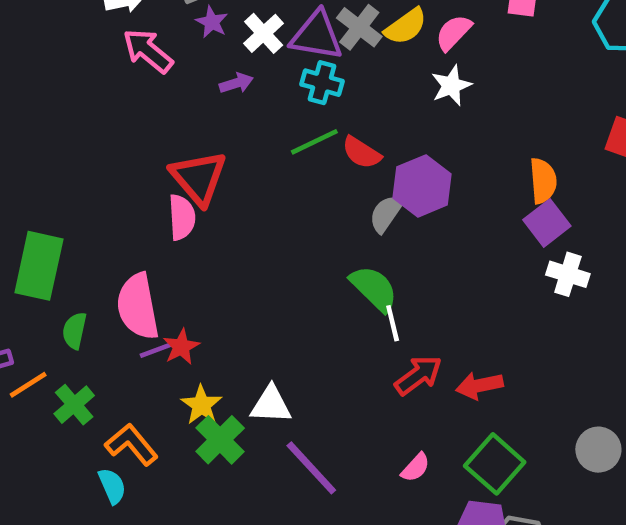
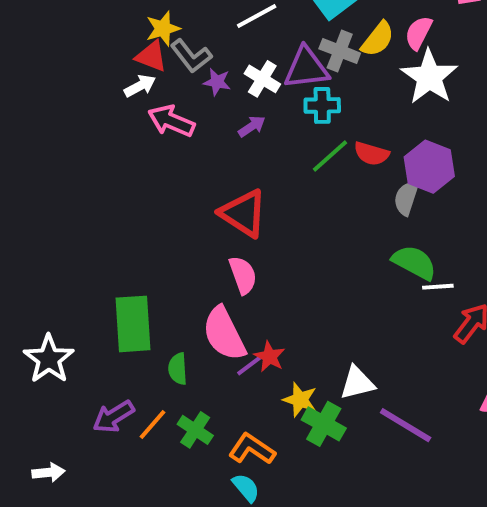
white star: (451, 86) -> (429, 77), size x1.6
pink semicircle: (182, 217) -> (243, 275), moved
white line: (393, 323) -> (438, 287), turned -64

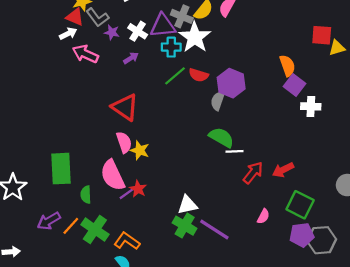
white star: (429, 77) -> (195, 37), moved
yellow star: (300, 400) -> (140, 150), moved
green cross: (324, 424) -> (185, 226), moved
green cross: (195, 430) -> (95, 229), size x1.4

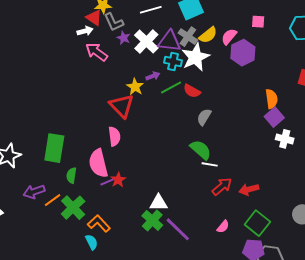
white cross: (138, 31) -> (146, 42), size x1.4
purple arrow: (131, 58) -> (153, 76), moved
purple hexagon: (231, 83) -> (243, 53), moved
yellow star: (140, 150) -> (135, 87), moved

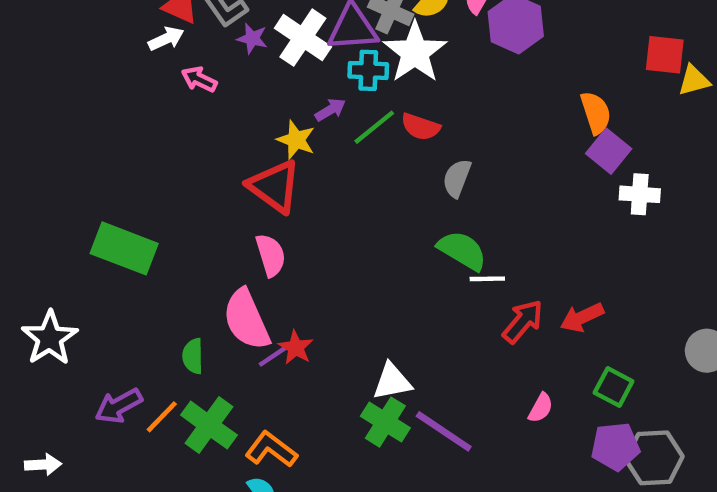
pink arrow: (97, 52) -> (199, 79), size x0.7
green rectangle: (54, 148) -> (124, 248), moved, turned -68
green square: (257, 223) -> (614, 387), size x0.7

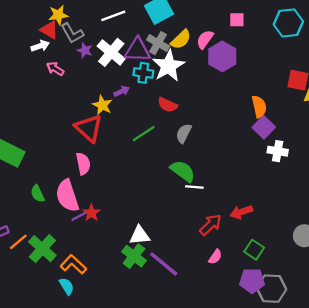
green line: (374, 127) -> (144, 134), moved
red arrow: (523, 321) -> (211, 225), moved
green semicircle: (193, 356) -> (38, 194), moved, turned -30

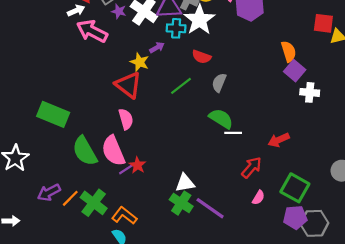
pink arrow: (55, 69) -> (92, 31), size x1.8
green semicircle: (38, 194) -> (85, 151), size x1.8
red arrow: (241, 212) -> (279, 140), moved
green square: (254, 250) -> (295, 188), size x1.5

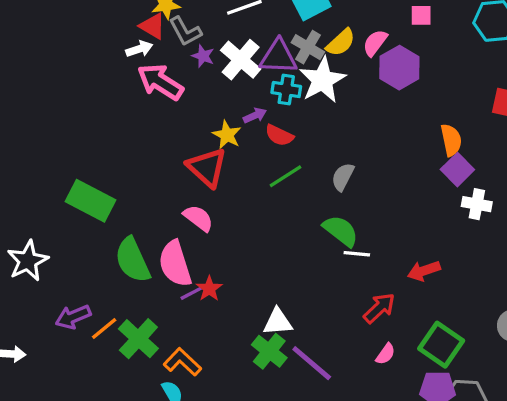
red semicircle: (202, 57) -> (279, 135), moved
pink semicircle: (126, 119) -> (198, 218), turned -42

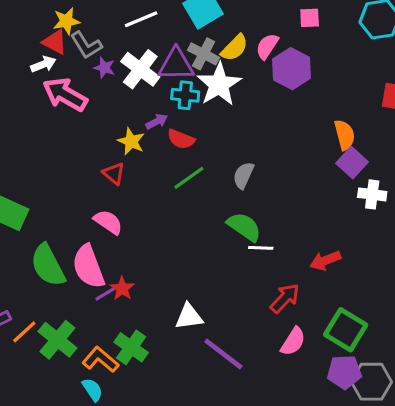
red triangle: (207, 167) -> (114, 173), size x0.6
green cross: (269, 351) -> (131, 347), moved
pink semicircle: (385, 354) -> (293, 342), size x1.4

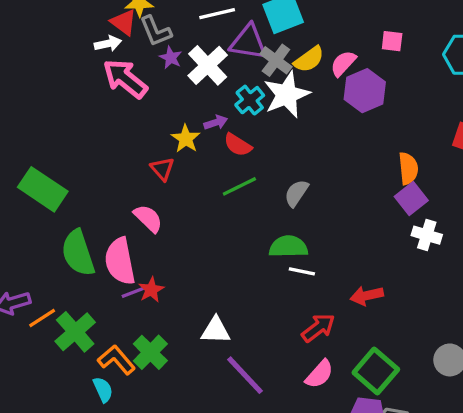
purple triangle: (176, 64) -> (248, 42), moved
cyan cross: (185, 95) -> (250, 100), turned 36
green semicircle: (244, 227) -> (288, 247), turned -45

